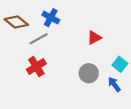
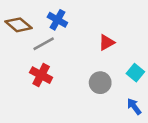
red cross: (36, 67) -> (41, 75), turned -30
blue arrow: (114, 84) -> (134, 107), moved

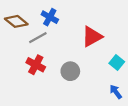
red triangle: (106, 42) -> (92, 37), size x1.5
gray circle: (100, 83) -> (70, 71), moved

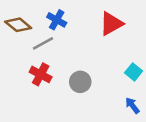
red triangle: (92, 37) -> (111, 24), moved

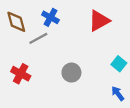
brown diamond: (18, 25) -> (16, 22), turned 35
red cross: (41, 74) -> (21, 74), moved

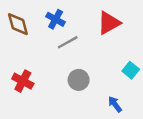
gray line: (38, 38) -> (68, 42), moved
blue arrow: (118, 94) -> (115, 104), moved

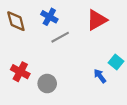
gray circle: (79, 80) -> (47, 84), moved
blue arrow: (115, 104) -> (100, 76), moved

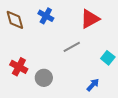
gray line: (60, 37) -> (72, 47), moved
blue arrow: (100, 76) -> (93, 85), moved, turned 80

